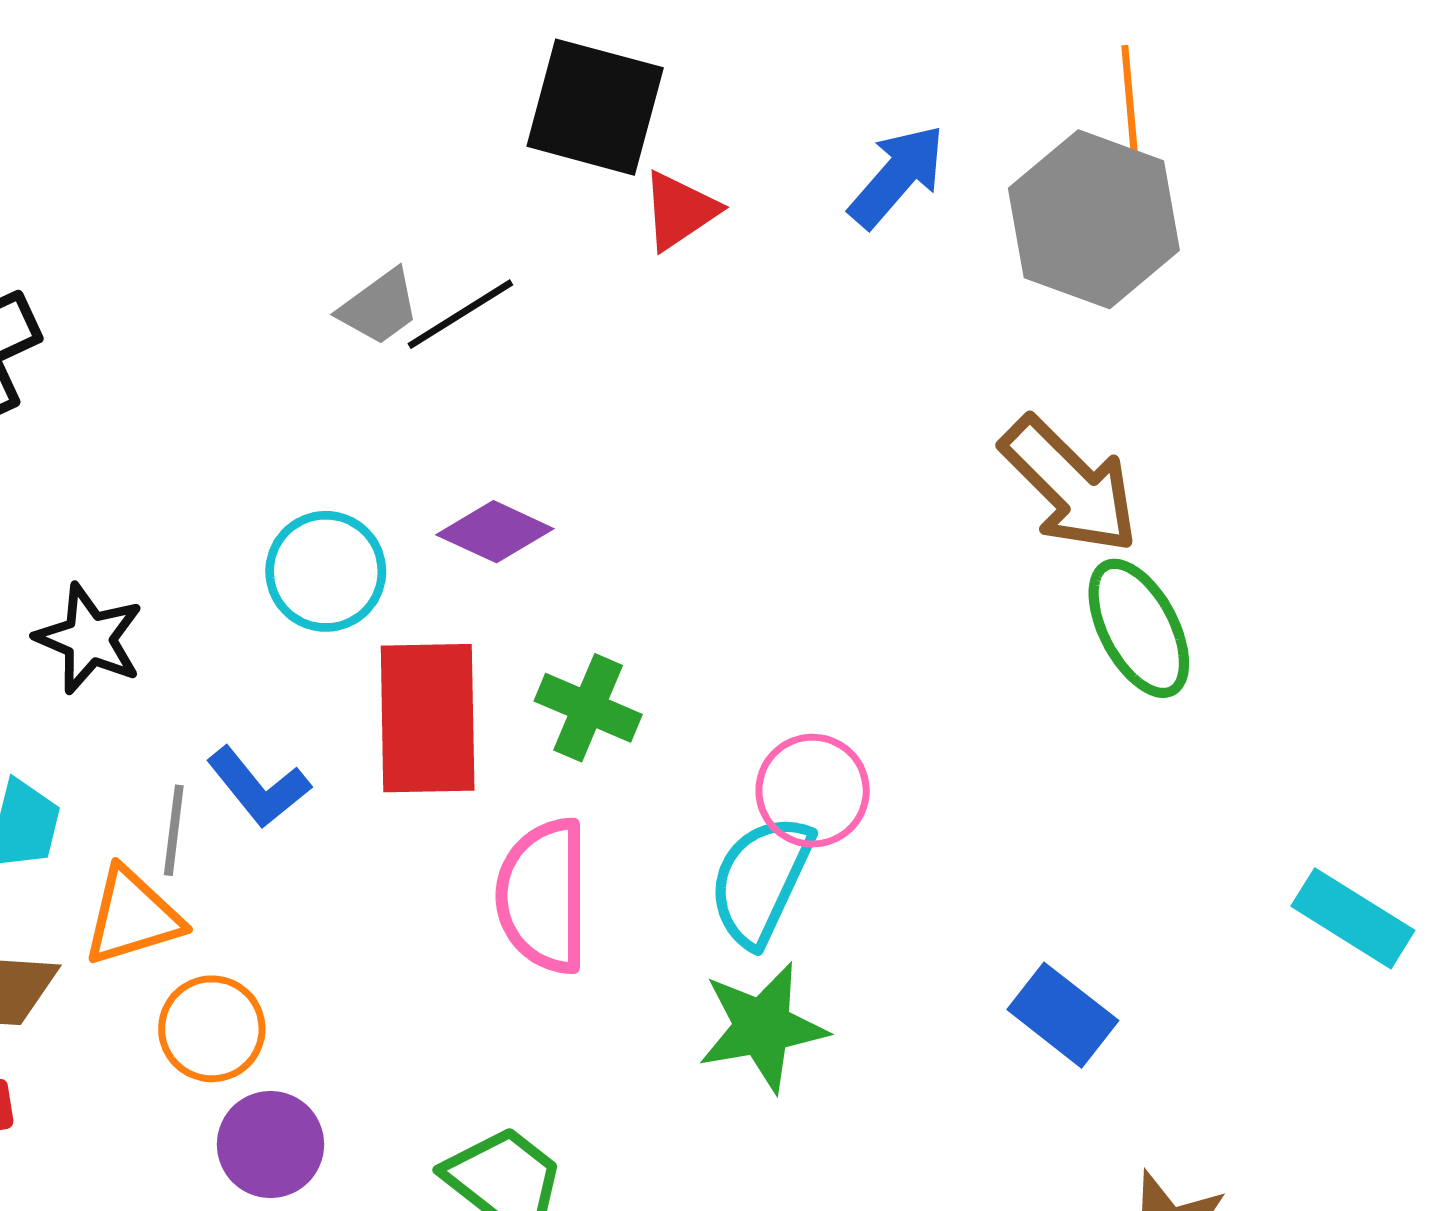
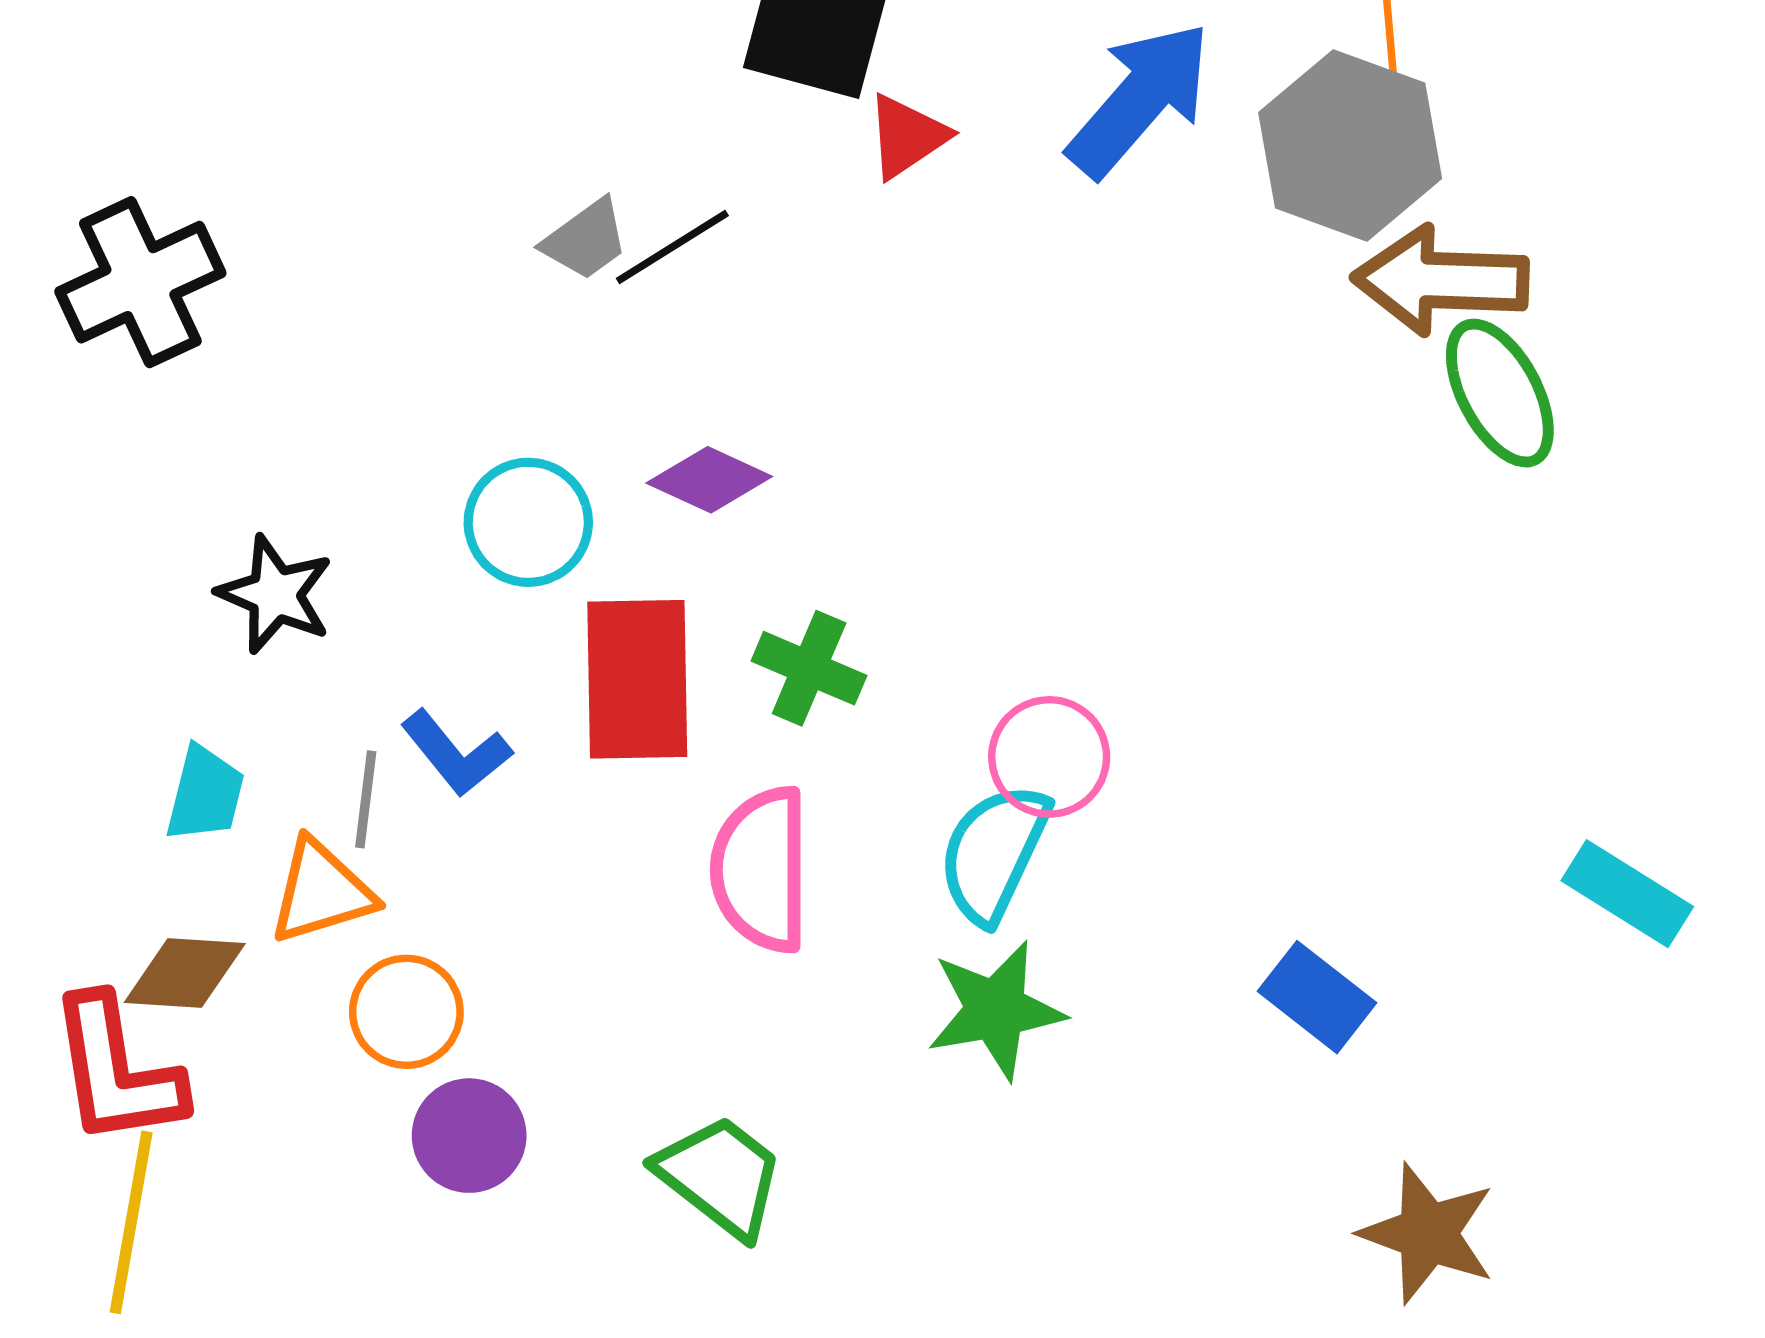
blue arrow: (897, 176) -> (1140, 99), size x1.4
brown arrow: (1070, 485) -> (1441, 280), moved, turned 137
green ellipse: (1139, 628) -> (1500, 393), moved

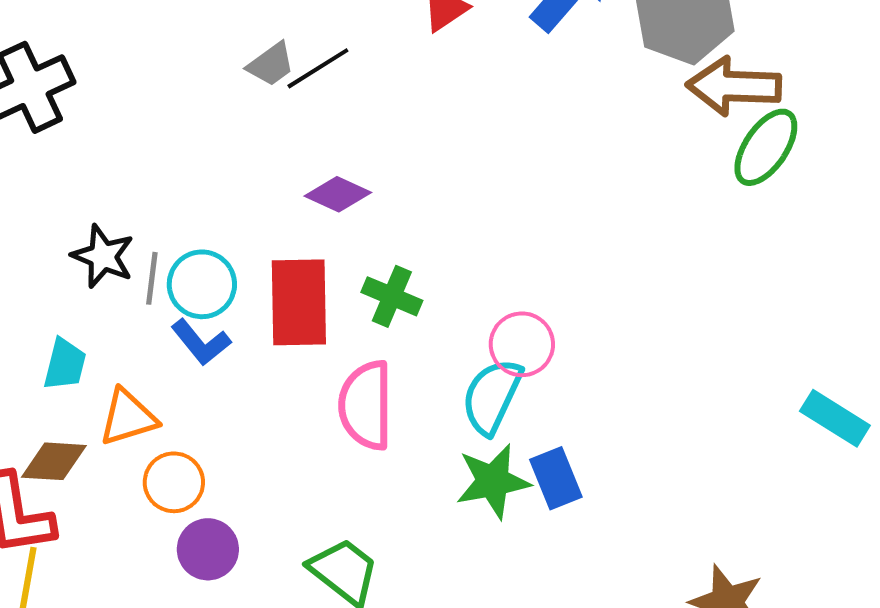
green ellipse: (1500, 393) -> (766, 147), turned 62
cyan circle: (528, 522) -> (202, 284), moved
gray line: (366, 799) -> (152, 278), moved
blue rectangle: (1317, 997) -> (556, 478), moved, turned 30

